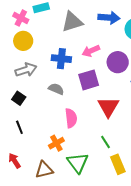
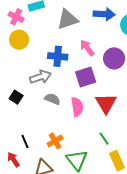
pink arrow: (91, 51) -> (87, 48), turned 78
gray arrow: (26, 70) -> (40, 77), moved
gray semicircle: (56, 89) -> (52, 99), moved
pink semicircle: (71, 118) -> (77, 107), moved
black line: (19, 127) -> (25, 142), moved

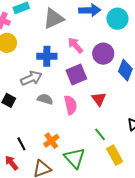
red triangle: (106, 103) -> (99, 99), size x0.7

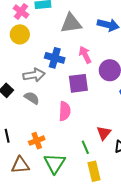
gray semicircle: (45, 99) -> (32, 98), moved
red triangle: (99, 99) -> (104, 133), moved

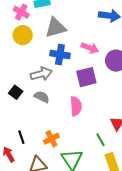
gray triangle: (71, 23) -> (56, 28), moved
pink arrow: (85, 55) -> (90, 48), turned 144

